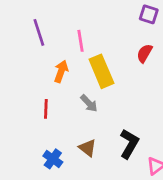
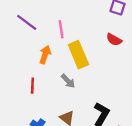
purple line: (39, 32) -> (27, 22), turned -35
red semicircle: (145, 53) -> (114, 40), turned -91

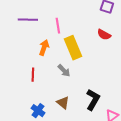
purple line: (27, 22) -> (28, 20), turned -36

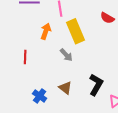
red line: (33, 75) -> (25, 57), moved

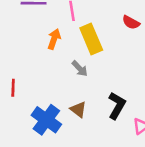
red line: (25, 57) -> (13, 88), moved
blue cross: (40, 96) -> (46, 120), size x1.6

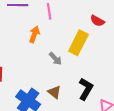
yellow rectangle: (91, 39) -> (78, 43), moved, turned 50

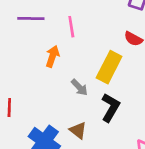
black L-shape: (86, 89) -> (110, 108), moved

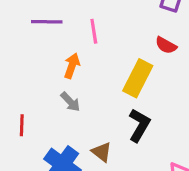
gray arrow: (79, 87) -> (70, 102), moved

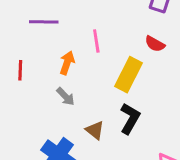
pink line: (94, 31) -> (96, 41), moved
red line: (22, 125) -> (20, 70), moved
brown triangle: (102, 152) -> (95, 130), moved

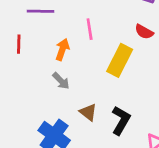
red line: (20, 70) -> (19, 44), moved
black L-shape: (130, 119) -> (121, 120), moved

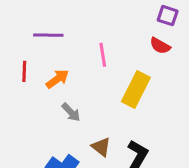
red semicircle: (144, 32) -> (160, 46), moved
orange arrow: (62, 49) -> (57, 79), moved, turned 35

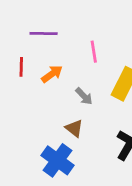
gray arrow: (71, 112) -> (84, 96), moved
brown triangle: (101, 147) -> (74, 128), moved

